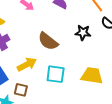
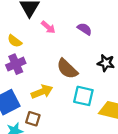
cyan square: (56, 74) -> (83, 96), moved

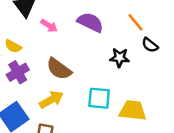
purple semicircle: (84, 29) -> (90, 22), size x1.5
brown semicircle: (67, 69) -> (59, 69), moved

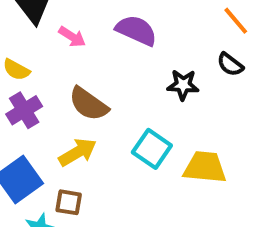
orange line: (136, 22) -> (236, 21), moved
cyan square: (99, 98) -> (152, 149), turned 30

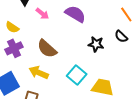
yellow arrow: (77, 152) -> (39, 73), turned -132

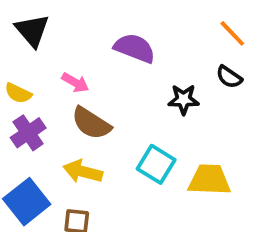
pink arrow: (42, 14) -> (75, 83), moved

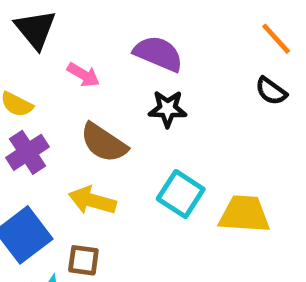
pink arrow: (75, 83) -> (83, 75), moved
black star: (184, 99) -> (168, 109), moved

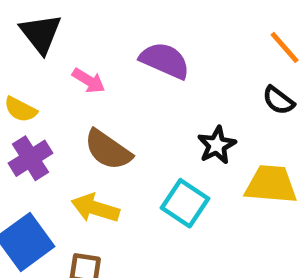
black star: (168, 109) -> (217, 145), moved, turned -30
yellow trapezoid: (244, 214) -> (271, 184), moved

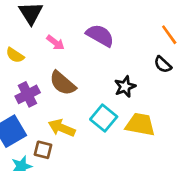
purple cross: (30, 158) -> (28, 94), moved
yellow trapezoid: (271, 184) -> (140, 124), moved
yellow arrow: (95, 208) -> (62, 128), moved

